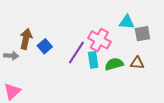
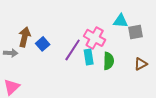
brown triangle: (137, 63) -> (141, 64), moved, turned -32
green semicircle: (114, 64) -> (109, 61), turned 108

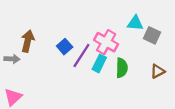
gray square: (136, 32) -> (152, 35), turned 35
blue square: (43, 44) -> (65, 47), moved
cyan rectangle: (89, 57) -> (99, 63), turned 35

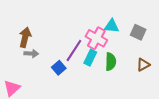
cyan triangle: (135, 23) -> (112, 26), moved
blue square: (65, 47) -> (59, 68), moved
gray arrow: (12, 59) -> (31, 54), moved

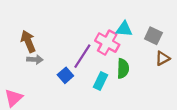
brown arrow: (25, 37) -> (28, 41), turned -36
cyan rectangle: (90, 58) -> (100, 81), moved
brown triangle: (143, 65) -> (162, 58), moved

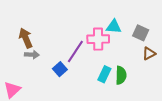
pink cross: (107, 43) -> (98, 39), turned -30
green semicircle: (123, 68) -> (121, 75), moved
cyan rectangle: (100, 81) -> (104, 74), moved

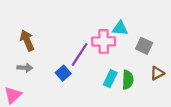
gray square: (141, 33) -> (144, 46), moved
brown triangle: (149, 54) -> (157, 73), moved
gray arrow: (32, 55) -> (25, 68), moved

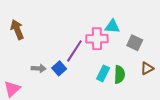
brown arrow: (27, 40) -> (17, 29), moved
gray arrow: (25, 68) -> (39, 68), moved

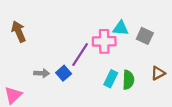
gray square: (135, 43) -> (145, 36), moved

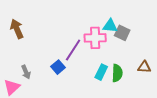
gray square: (145, 36) -> (122, 33), moved
gray arrow: (42, 73) -> (26, 72), moved, turned 64
brown triangle: (158, 73) -> (144, 67), turned 32

